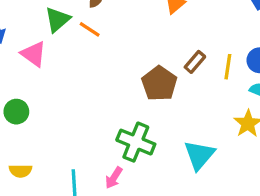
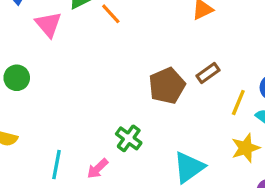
yellow line: (228, 67) -> (238, 102), moved
green cross: (136, 142) -> (129, 138), size x0.7

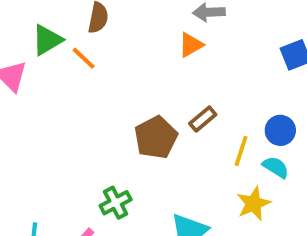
green cross: (129, 138) -> (116, 203), turned 30

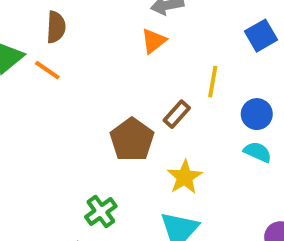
yellow line: (241, 151) -> (213, 82), moved
yellow star: (254, 204) -> (185, 177), moved

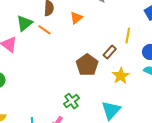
orange triangle: (154, 41) -> (76, 18), moved
yellow star: (185, 177) -> (121, 76), moved

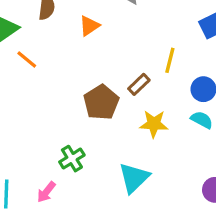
orange line: (45, 30) -> (27, 60), moved
yellow star: (121, 76) -> (154, 124), turned 30

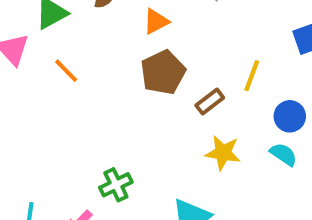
orange line: (27, 60) -> (66, 71), moved
brown pentagon: (101, 102) -> (163, 72), moved

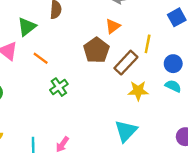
orange triangle: (156, 21) -> (113, 26), moved
brown rectangle: (210, 101) -> (126, 63), size x1.5
green cross: (116, 185) -> (59, 87), moved

